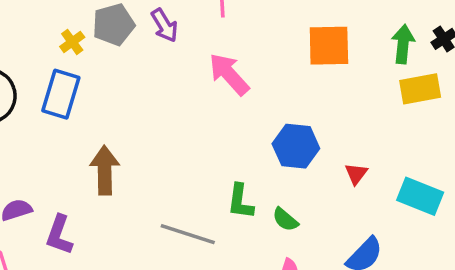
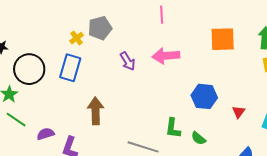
purple arrow: (165, 25) -> (128, 61), moved
pink arrow: (229, 74) -> (166, 56), turned -52

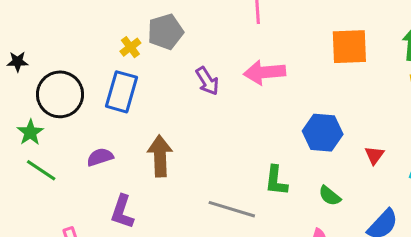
purple semicircle: (46, 134) -> (100, 157), moved
green semicircle: (198, 138) -> (330, 196), moved

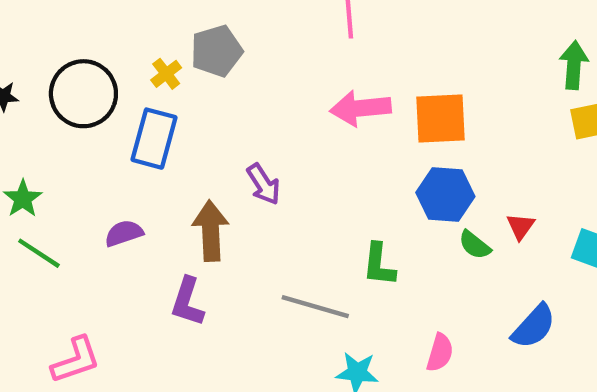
orange square: (349, 47) -> (440, 119), moved
purple arrow: (207, 81) -> (264, 184), moved
black circle: (60, 94) -> (83, 94), moved
green semicircle: (330, 196) -> (475, 245), moved
purple L-shape: (122, 212) -> (187, 302), moved

